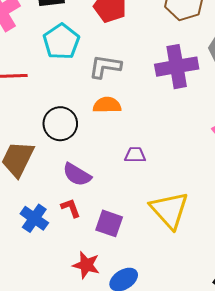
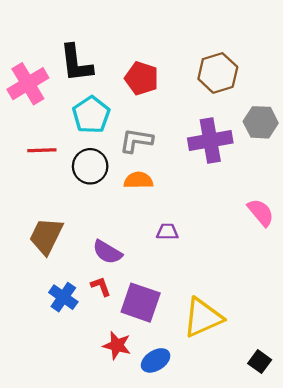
black circle: (60, 124) -> (90, 166), moved
yellow triangle: (169, 210) -> (203, 318), moved, turned 48
purple square: (109, 223) -> (141, 303), size x1.4

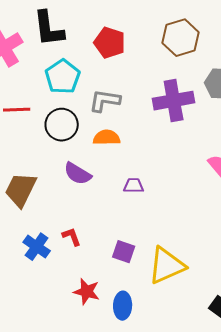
purple semicircle: (107, 252) -> (78, 174), moved
purple square: (141, 303) -> (124, 252), moved, size x0.6
blue ellipse: (156, 360) -> (123, 306), turned -56

